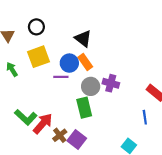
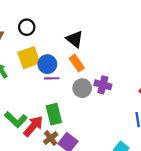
blue circle: (69, 63) -> (47, 64), moved
green rectangle: (84, 108) -> (54, 114), moved

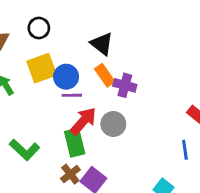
purple cross: (103, 85) -> (125, 85), moved
gray circle: (82, 88) -> (113, 124), moved
red arrow: (33, 126) -> (83, 121), moved

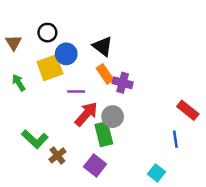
blue circle: (66, 77) -> (66, 54), moved
green rectangle: (75, 143) -> (104, 134), moved
brown cross: (70, 174) -> (57, 155), moved

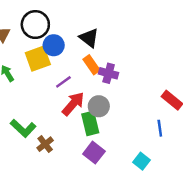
black circle: (47, 33) -> (35, 25), size x1.5
purple line: (76, 91) -> (63, 82), turned -35
purple square: (95, 165) -> (94, 153), moved

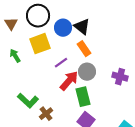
blue circle: (54, 45) -> (63, 28), moved
purple cross: (109, 73) -> (120, 77), moved
gray circle: (99, 106) -> (87, 72), moved

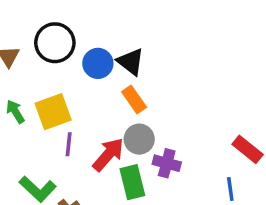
yellow square: (40, 44) -> (53, 112), moved
purple line: (61, 63) -> (69, 144), moved, turned -48
purple cross: (120, 77) -> (167, 163), moved

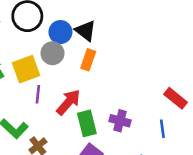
orange rectangle: (134, 100) -> (88, 60), turned 54
gray circle: (139, 139) -> (52, 53), moved
purple cross: (167, 163) -> (120, 121), moved

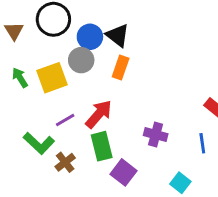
purple line: (38, 94) -> (65, 120), moved, turned 54
green rectangle: (87, 123) -> (102, 146), moved

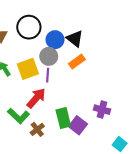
orange rectangle: (121, 67) -> (77, 62), turned 35
red arrow: (99, 114) -> (36, 98), moved
purple line: (65, 120) -> (48, 75), moved, turned -56
purple square: (123, 172) -> (78, 125), moved

